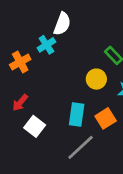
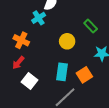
orange cross: (20, 62) -> (21, 40), moved, turned -35
yellow circle: (96, 79) -> (67, 41), moved

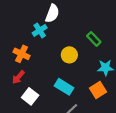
cyan rectangle: (62, 72) -> (64, 87), turned -66
orange square: (84, 75) -> (98, 90), moved

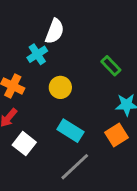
yellow circle: (69, 55) -> (60, 87), moved

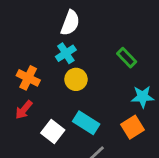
cyan cross: (37, 54) -> (66, 53), moved
white square: (24, 144) -> (53, 131), moved

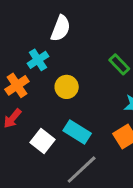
cyan cross: (66, 53) -> (38, 60), moved
orange cross: (28, 78) -> (17, 85), turned 30

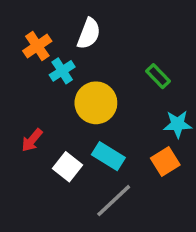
orange cross: (17, 85) -> (37, 46), moved
yellow circle: (67, 87) -> (96, 103), size x1.5

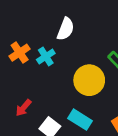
orange cross: (37, 46) -> (20, 53), moved
yellow circle: (96, 103) -> (89, 80), moved

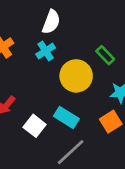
cyan cross: (46, 57) -> (46, 51), moved

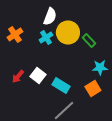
yellow circle: (76, 76) -> (68, 32), moved
white square: (35, 126) -> (38, 76), moved

